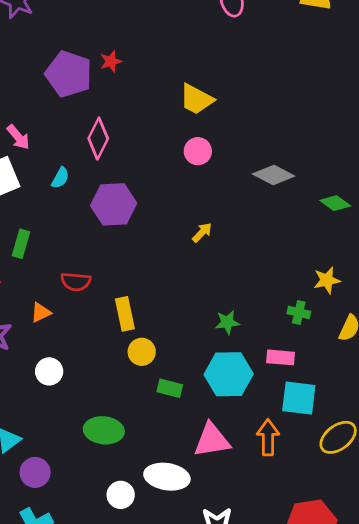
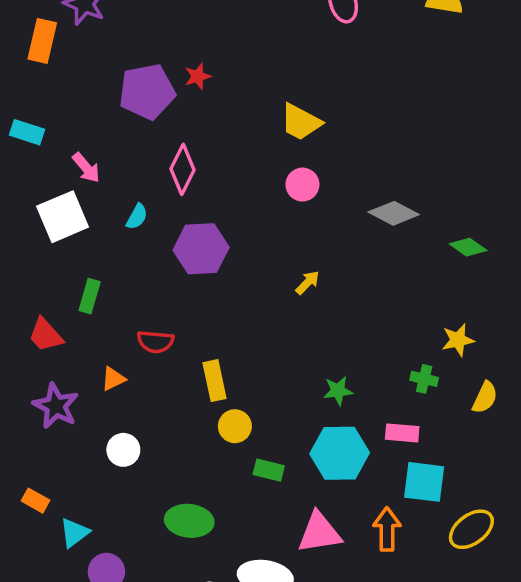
purple pentagon: (69, 74) -> (147, 92), turned -30

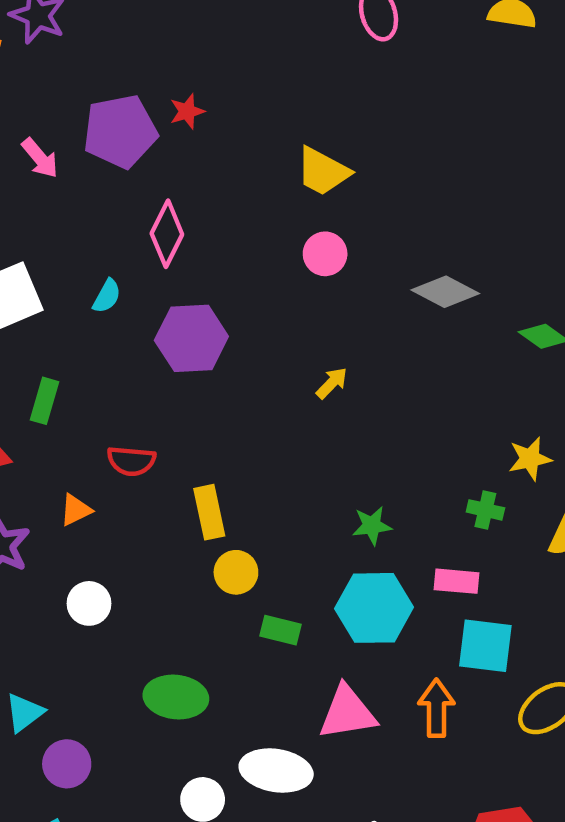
pink arrow: (86, 168) -> (40, 158), moved

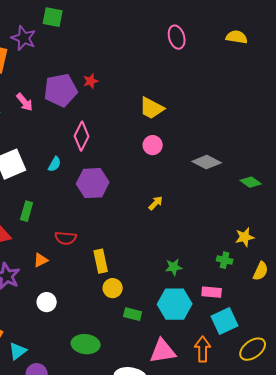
cyan square: (485, 646) -> (225, 321), turned -32

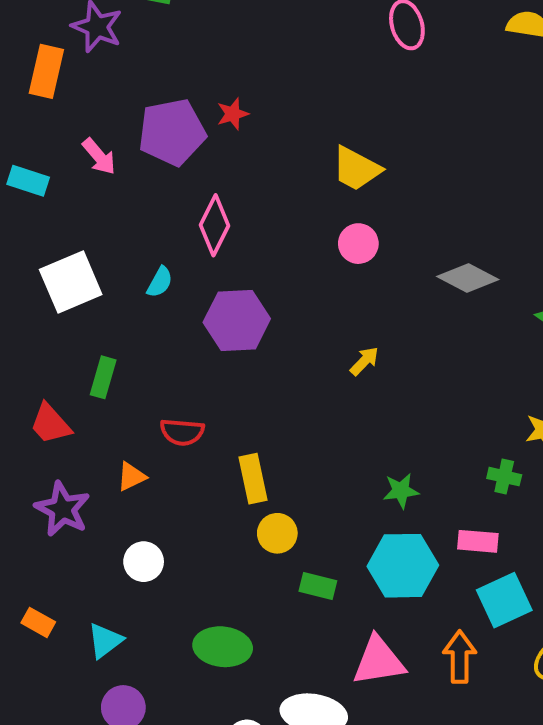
cyan triangle: (18, 351) -> (105, 641), moved

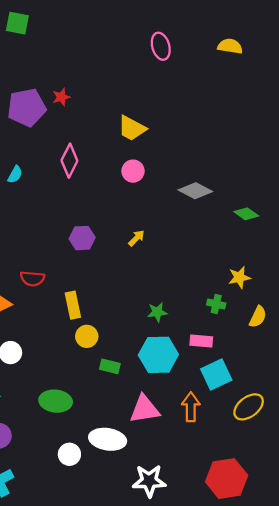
pink diamond: (214, 225) -> (69, 161), moved
cyan semicircle: (160, 282) -> (15, 175), moved
purple hexagon: (237, 321) -> (82, 238), moved, size x0.7

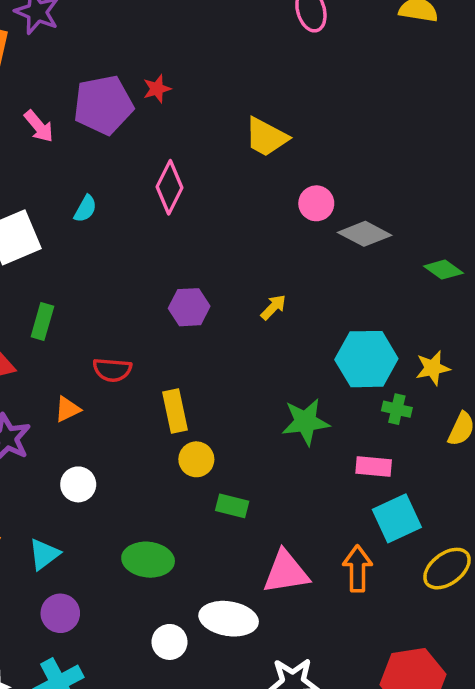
pink circle: (133, 171) -> (316, 203), moved
green star: (157, 312) -> (306, 422), size x1.5
cyan hexagon: (158, 355) -> (366, 359), moved

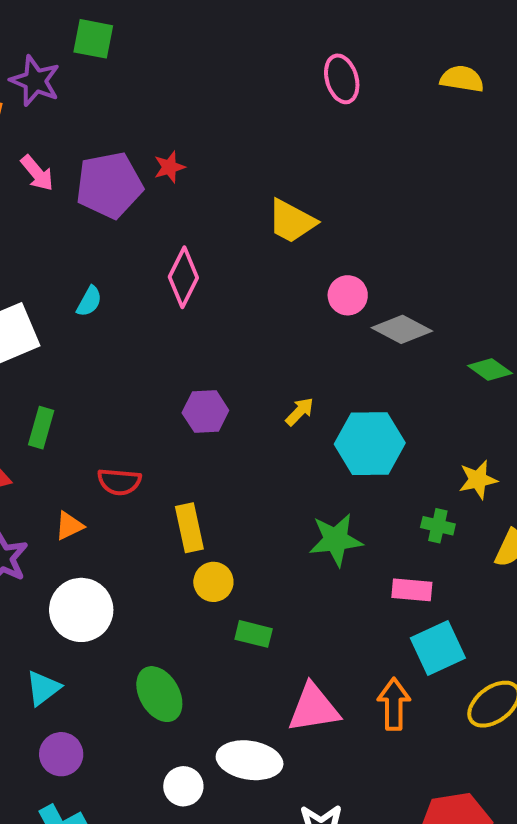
pink arrow: (39, 126) -> (37, 173), moved
cyan hexagon: (366, 359) -> (370, 444), moved
white circle: (78, 484) -> (81, 610), size x1.6
green ellipse: (148, 560) -> (159, 694), turned 54

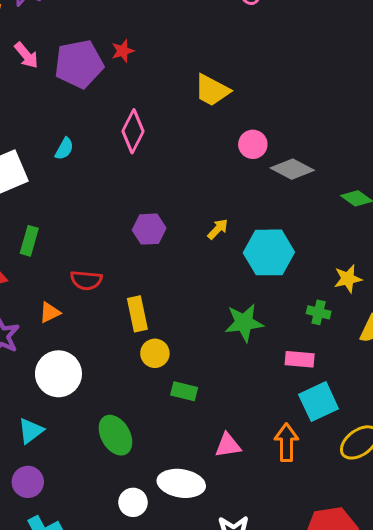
pink triangle: (314, 708) -> (228, 445), size x0.7
purple circle: (61, 754) -> (28, 482), moved

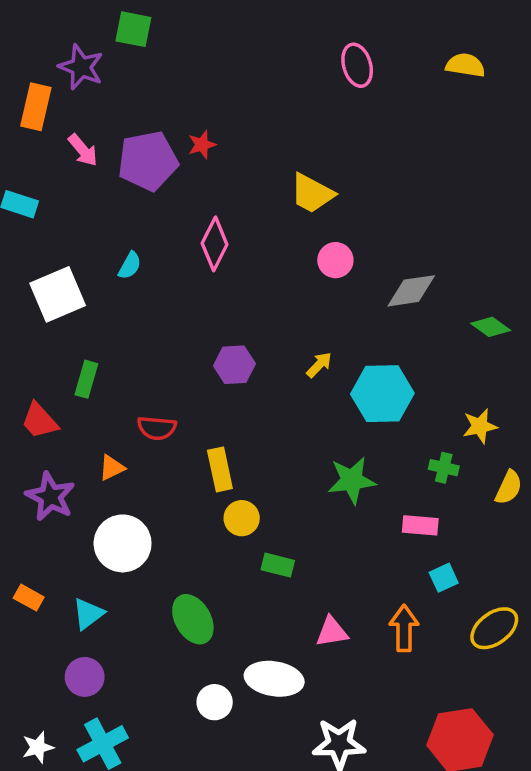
pink circle: (253, 144) -> (335, 260), moved
gray diamond: (292, 169) -> (411, 291), turned -36
cyan square: (319, 402) -> (444, 578), size x0.6

